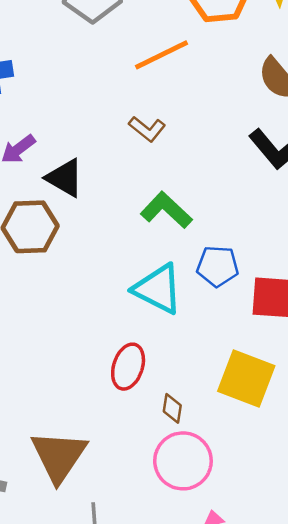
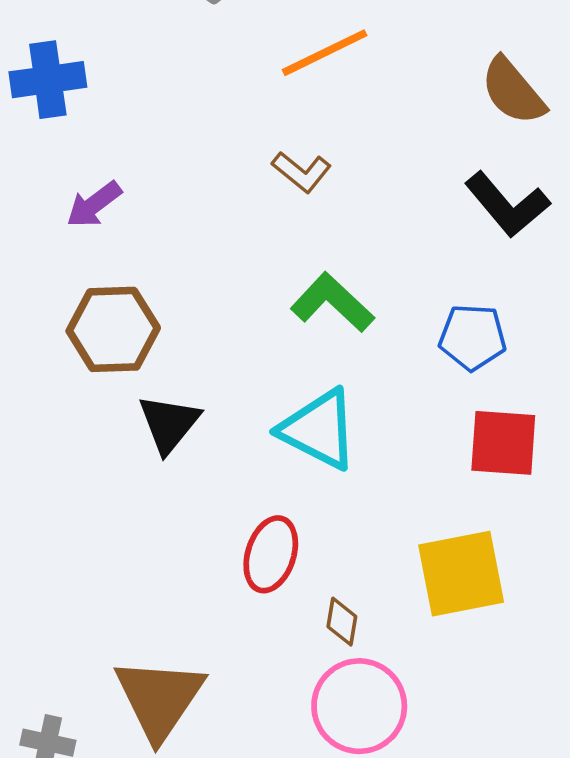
black triangle: (65, 178) -> (169, 424), moved, turned 39
blue pentagon: (218, 266) -> (473, 337), moved
yellow square: (246, 379) -> (461, 574), turned -32

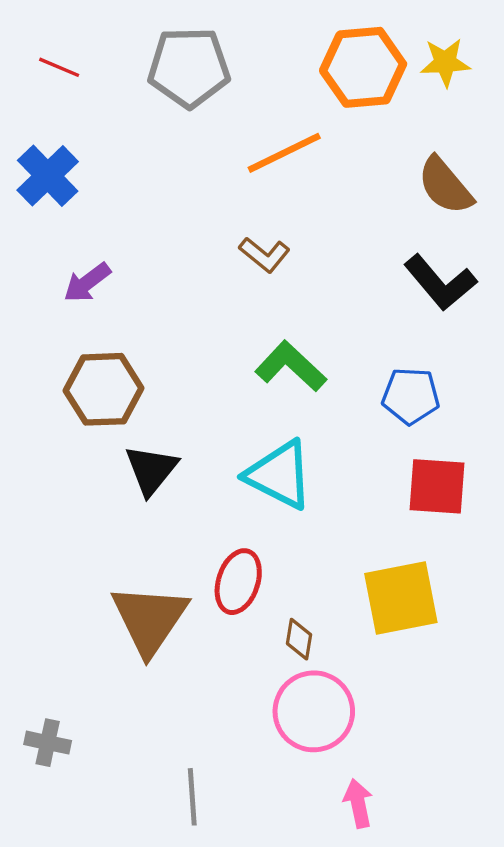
blue cross: (48, 80) -> (48, 176), turned -36
brown triangle: (159, 698) -> (149, 619), moved

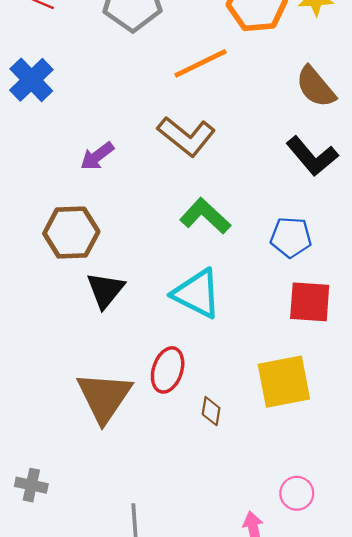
brown L-shape: (265, 255) -> (186, 136), size x1.6
purple arrow: (87, 283) -> (97, 156), moved
pink circle: (314, 711) -> (297, 493), moved, size x0.6

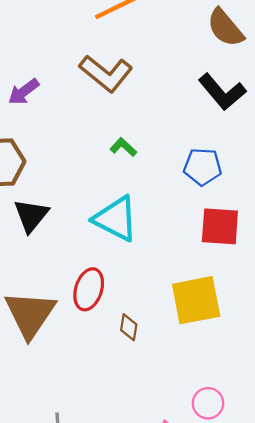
green L-shape: (205, 216) -> (123, 147), size x0.6

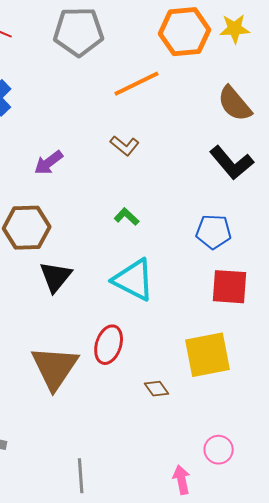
brown L-shape: (106, 73) -> (125, 146), size x0.6
green L-shape: (123, 147) -> (127, 217), moved
brown diamond: (129, 327) -> (157, 389), moved, turned -45

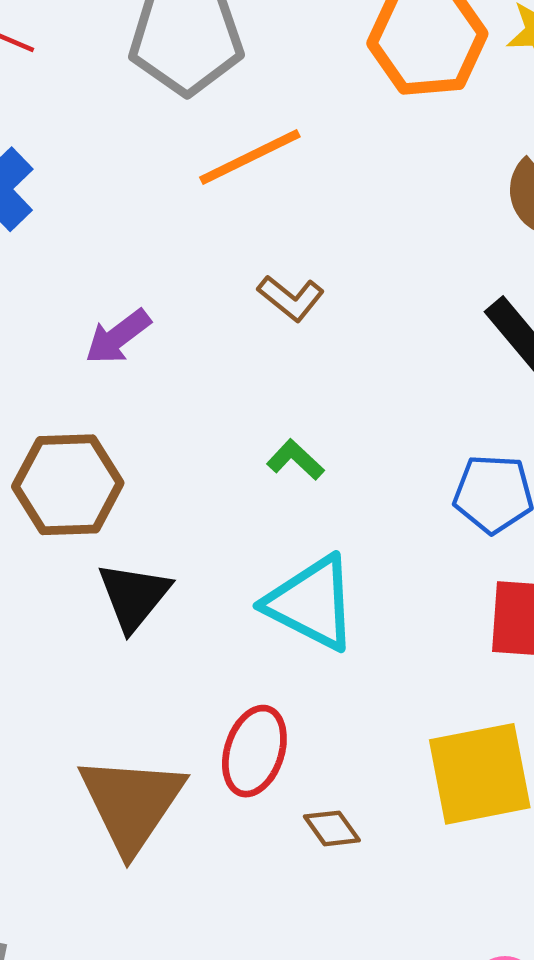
orange line: (137, 84) -> (250, 157), moved
brown diamond: (157, 389) -> (332, 828), moved

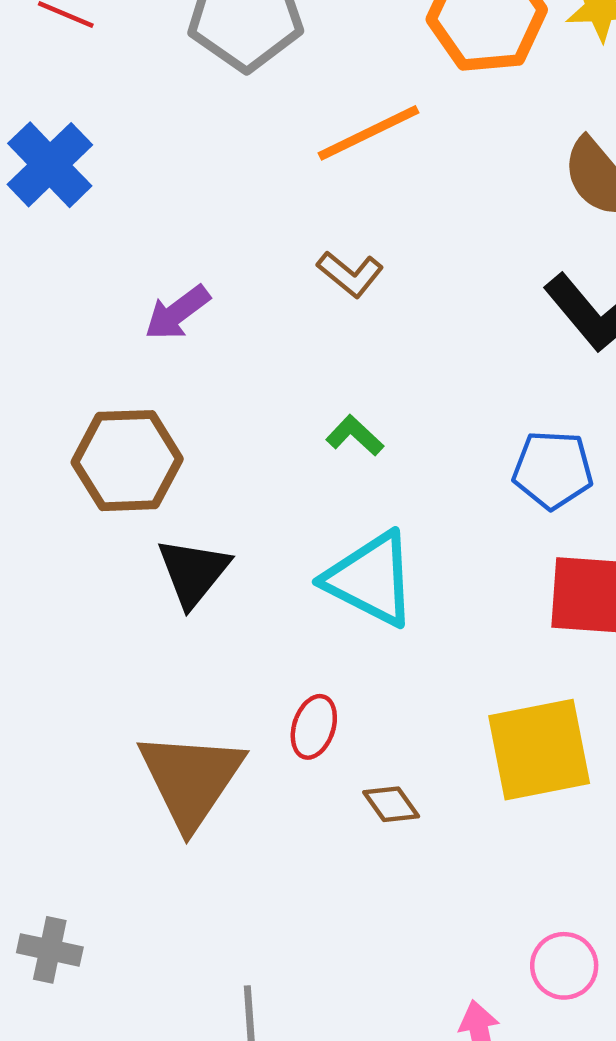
orange line: (250, 157) -> (368, 133), moved
red ellipse: (254, 751) -> (314, 727), size x0.7

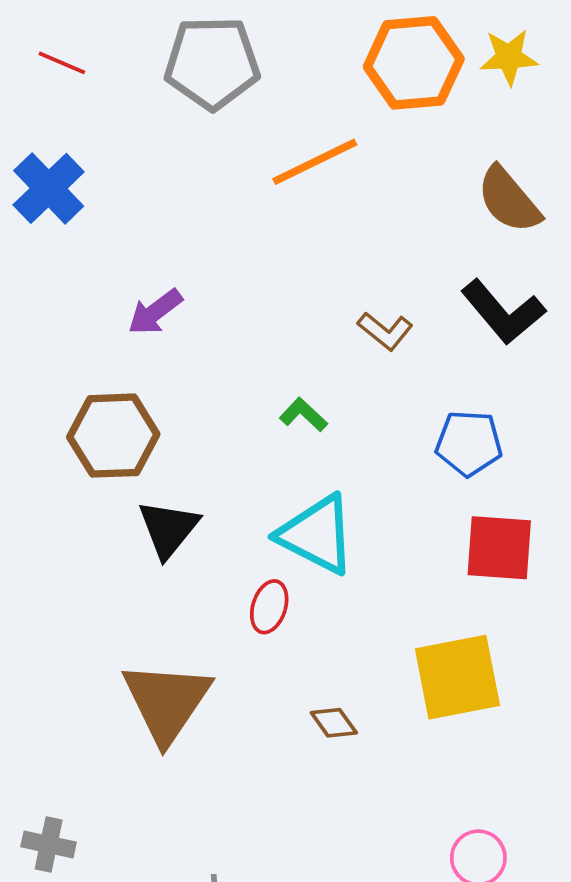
brown L-shape: (350, 274) -> (385, 331), moved
red ellipse: (314, 727) -> (269, 607), moved

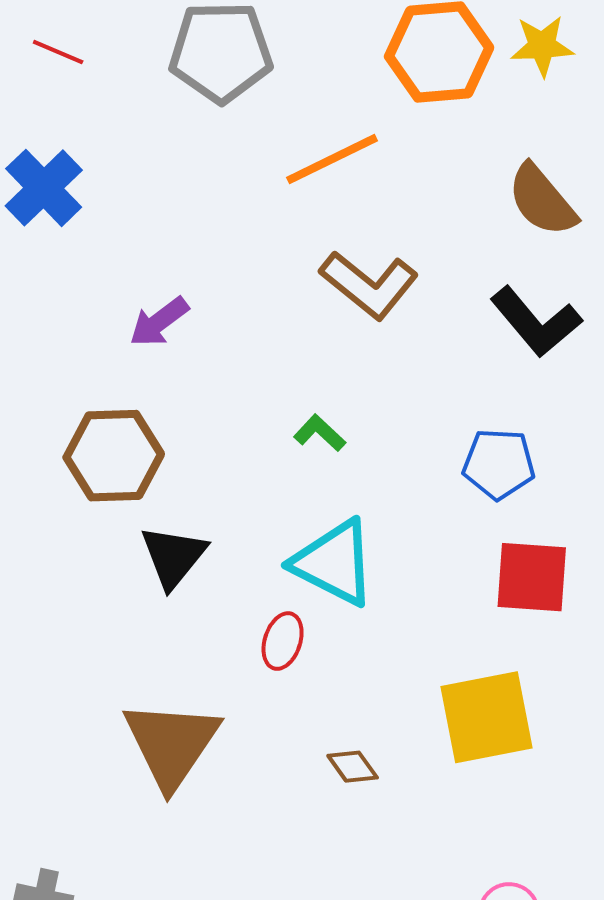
brown L-shape: (385, 331) -> (369, 285), moved, size x1.6

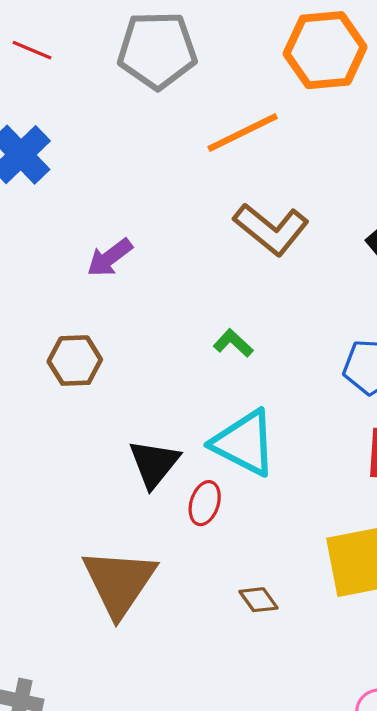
brown hexagon: (114, 456) -> (75, 361), size x0.7
black triangle: (173, 557) -> (154, 464), moved

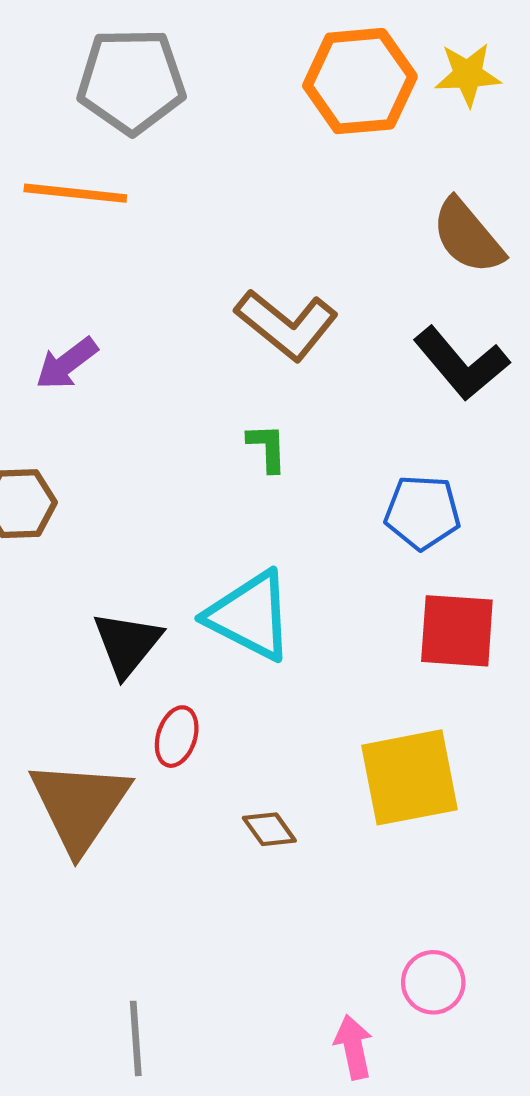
orange line: (243, 133) -> (75, 193), moved, turned 32
green L-shape: (233, 343) -> (267, 448), moved, turned 45
red ellipse: (205, 503) -> (177, 737), moved

